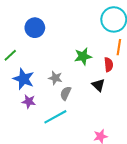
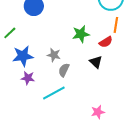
red semicircle: (109, 65) -> (106, 42), turned 64
blue star: (24, 79) -> (23, 56), turned -30

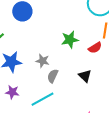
black triangle: (96, 62) -> (85, 76), moved
purple star: (28, 78) -> (12, 92), moved

